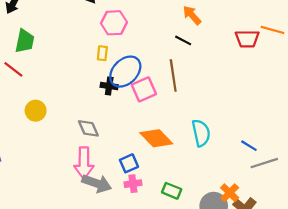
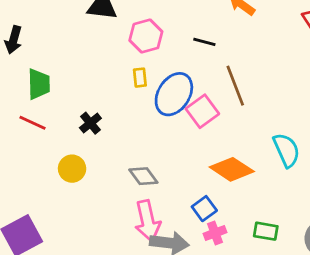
black line: (183, 40) -> (204, 42), moved
black cross: (109, 86) -> (90, 123), moved, turned -35

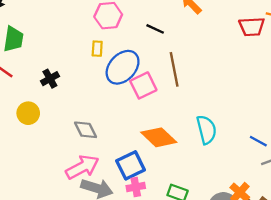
blue square: (204, 209) -> (131, 165), size x1.4
pink arrow: (148, 221) -> (82, 167), turned -116

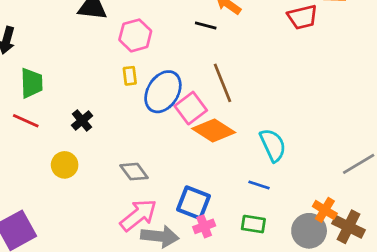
black line: (155, 29) -> (206, 26), moved
orange diamond: (159, 137) -> (214, 131), moved
blue line: (258, 141) -> (259, 185), moved
blue square: (131, 165) -> (193, 203), turned -32

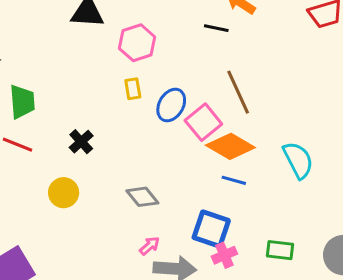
blue ellipse: (163, 92) -> (171, 105), size x0.7
blue line: (259, 185) -> (234, 180), moved
pink arrow: (138, 215) -> (150, 246), size x0.5

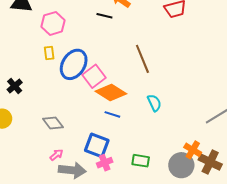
brown line: (238, 92) -> (142, 59), moved
blue ellipse: (171, 105) -> (74, 64), size x1.4
cyan semicircle: (298, 160) -> (154, 103), size x0.7

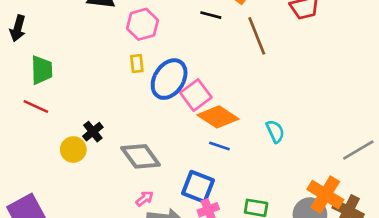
brown line: (142, 59) -> (257, 36), moved
black cross: (15, 86) -> (93, 132), moved
gray diamond: (53, 123) -> (141, 156), size x1.4
orange cross: (193, 150) -> (325, 194), size x1.5

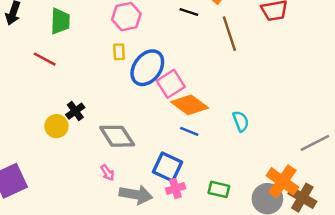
green trapezoid: (42, 70) -> (60, 21), moved
red line: (36, 107) -> (45, 59), moved
pink arrow: (145, 199) -> (107, 173), moved, turned 91

